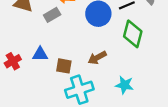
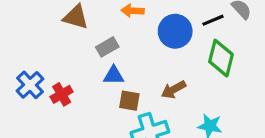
gray rectangle: (52, 15) -> (107, 47), moved
blue triangle: (40, 54) -> (114, 75), moved

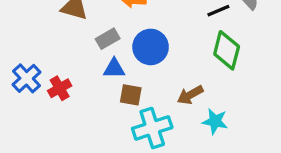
blue circle: (175, 31) -> (151, 47), moved
brown arrow: (174, 90) -> (190, 95), moved

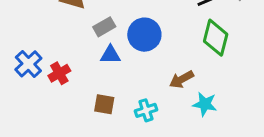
brown square: (131, 95) -> (104, 104), moved
cyan cross: (152, 128) -> (146, 110), size x0.6

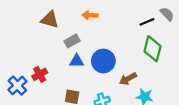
blue circle: (144, 35) -> (103, 61), moved
blue cross: (28, 64) -> (17, 86), moved

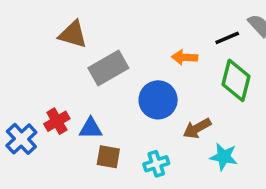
orange arrow: (90, 15) -> (185, 57), moved
gray rectangle: (72, 41) -> (108, 68), size x1.5
blue triangle: (77, 61) -> (91, 128), moved

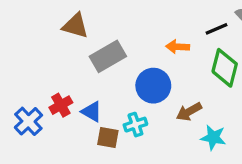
blue triangle: (91, 128) -> (92, 112), turned 30
cyan cross: (156, 164) -> (135, 125), moved

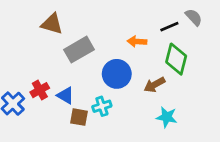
brown arrow: (189, 112) -> (155, 85), moved

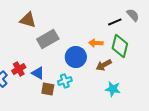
orange arrow: (137, 41) -> (96, 43), moved

